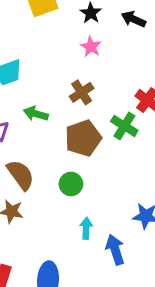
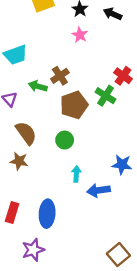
brown cross: (82, 92) -> (60, 76), moved
blue arrow: (115, 250) -> (99, 190), turned -80

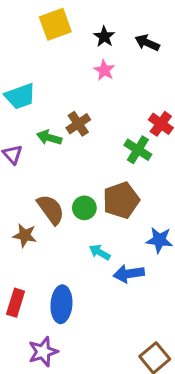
brown pentagon: (74, 105) -> (121, 200), moved
brown semicircle: (26, 133) -> (51, 209), moved
cyan arrow: (76, 174) -> (100, 252), turned -63

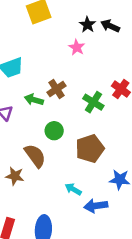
black star: (104, 37) -> (87, 25), moved
green cross: (138, 150) -> (93, 102), moved
green circle: (84, 208) -> (54, 131), moved

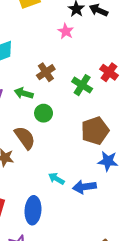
green arrow: (34, 100) -> (24, 93), moved
brown pentagon: (90, 149) -> (95, 131), moved
cyan arrow: (73, 189) -> (56, 179), moved

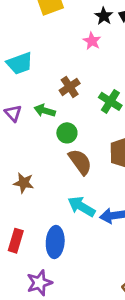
brown semicircle: (25, 138) -> (80, 162), moved
cyan arrow: (56, 179) -> (81, 207), size x1.5

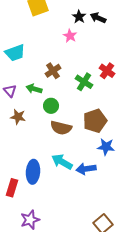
brown semicircle: (80, 162) -> (61, 128), turned 140
brown star: (24, 183) -> (18, 117), moved
blue ellipse: (55, 242) -> (33, 172), moved

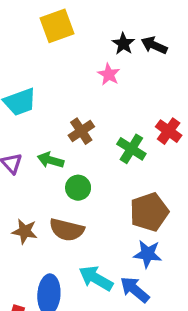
brown star: (18, 117) -> (25, 231), moved
brown semicircle: (61, 128) -> (67, 230), moved
blue star: (106, 147) -> (148, 254), moved
blue arrow: (86, 169) -> (135, 290), turned 48

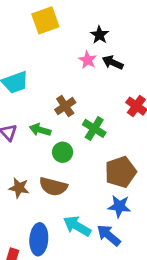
black arrow: (154, 45) -> (113, 63), moved
green cross: (131, 149) -> (94, 128), moved

